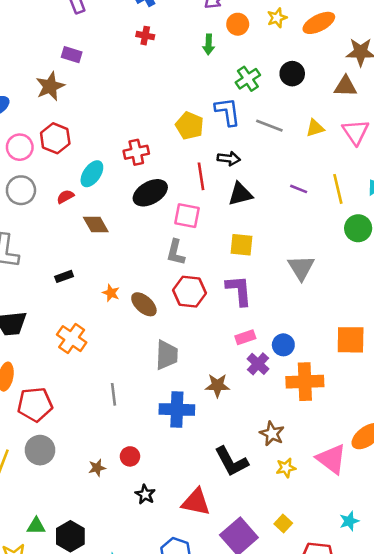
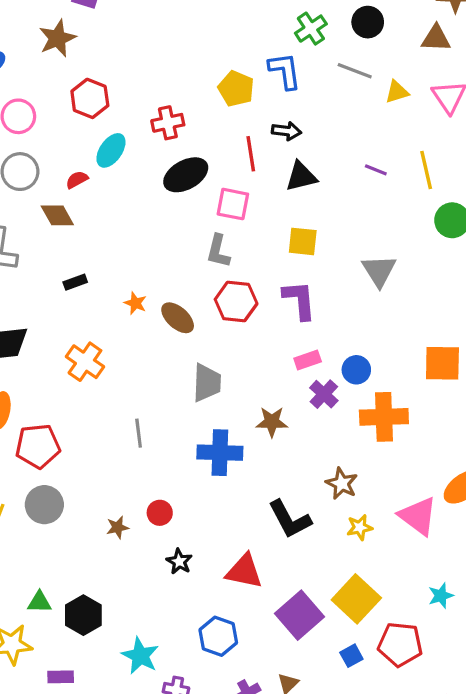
gray line: (269, 126) -> (355, 71), moved
red hexagon: (55, 138) -> (90, 98), moved
brown diamond: (96, 224) -> (57, 215), moved
yellow square: (283, 524) -> (356, 599), size x2.0

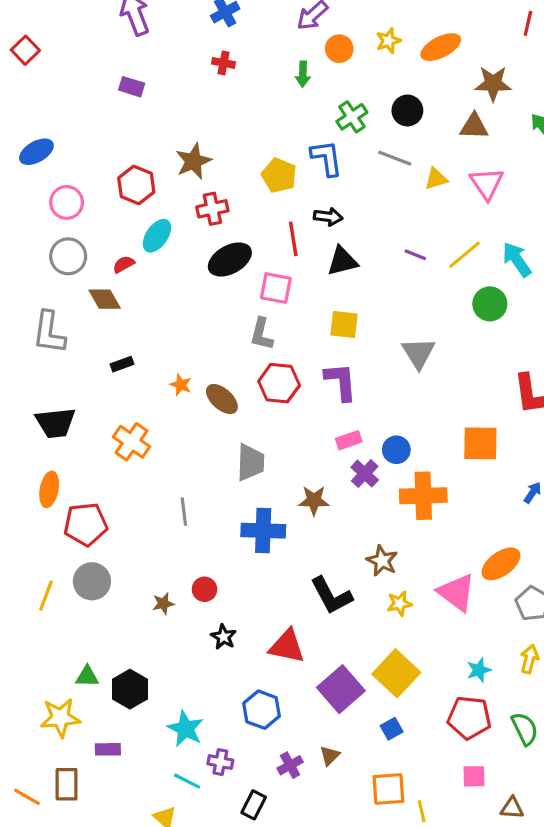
brown star: (57, 38) -> (193, 161), moved
yellow line: (426, 170) -> (464, 255), turned 63
red pentagon: (400, 644) -> (469, 718), moved

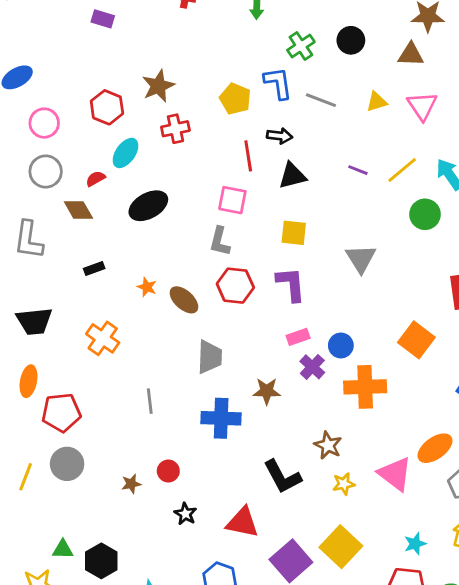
gray line: (395, 158) -> (321, 100), moved
black ellipse: (230, 260) -> (148, 206), moved
orange square: (480, 443) -> (416, 340), turned 36

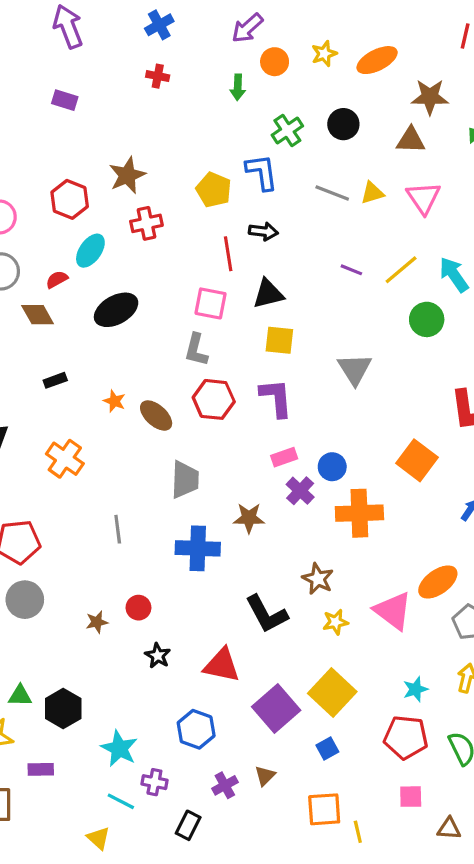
gray line: (321, 100) -> (332, 193), moved
black triangle: (292, 176) -> (268, 294), moved

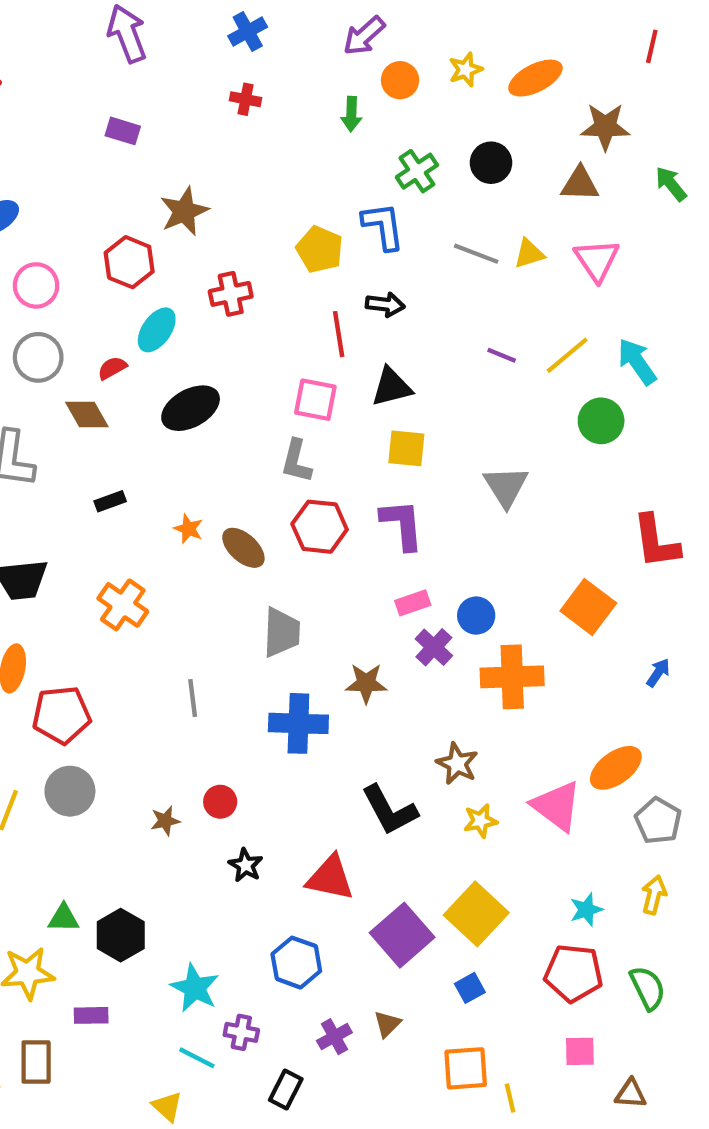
brown star: (127, 175) -> (184, 211), moved

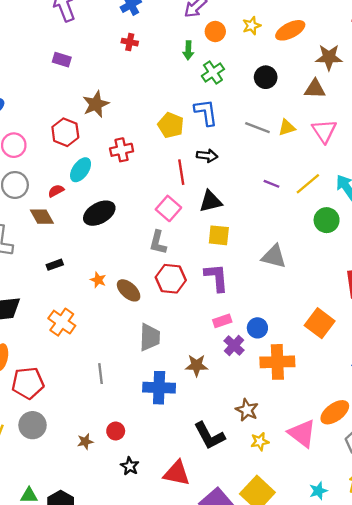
green cross: (417, 171) -> (213, 73), moved
pink square: (315, 400) -> (168, 208), turned 30
gray triangle: (506, 486) -> (274, 256), turned -44

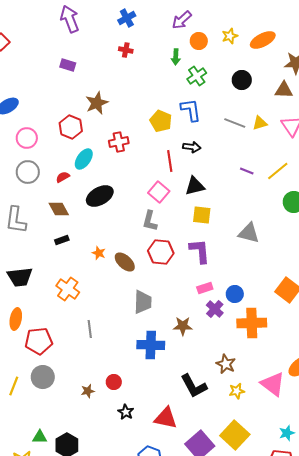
brown diamond: (42, 217) -> (59, 209), moved
gray line: (100, 374) -> (90, 329), moved

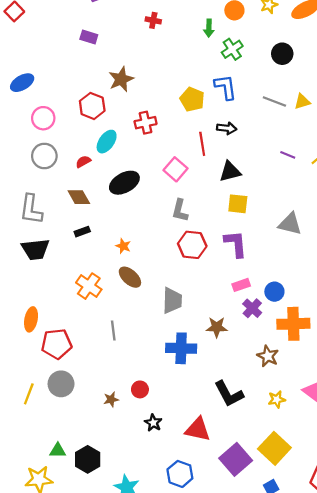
pink square: (159, 192) -> (176, 169), moved
brown ellipse: (125, 262) -> (130, 277), moved
black trapezoid: (20, 277) -> (35, 249), moved
brown star: (226, 364) -> (268, 356), moved

